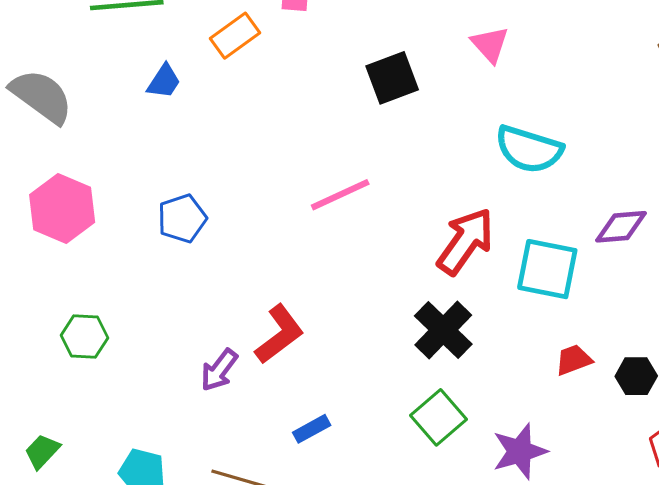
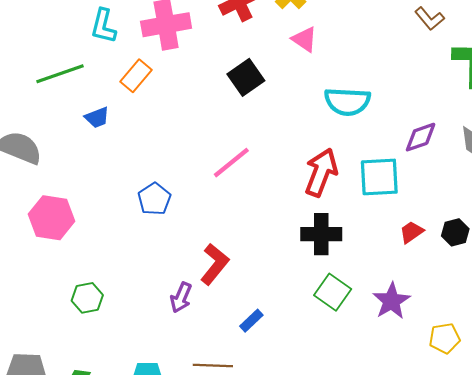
blue trapezoid: (164, 81) -> (97, 118), turned 50
blue pentagon: (182, 218) -> (154, 199), moved
black cross: (443, 330) -> (321, 234), turned -30

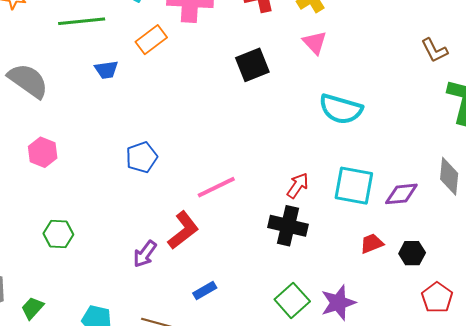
purple diamond: (421, 137) -> (401, 194), moved
pink line: (231, 163) -> (216, 187), moved
red arrow: (321, 172) -> (298, 186), moved, size x0.6
pink hexagon: (51, 218) -> (43, 152), size x0.7
green square: (333, 292) -> (292, 300), moved

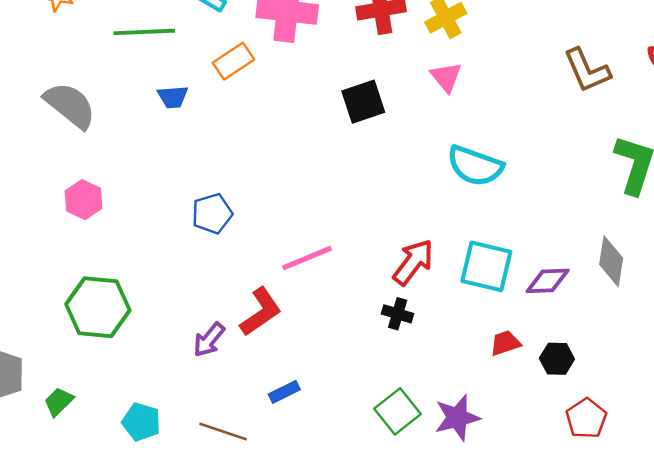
brown L-shape: (434, 50) -> (587, 70), moved, size x1.4
red arrow: (298, 186) -> (413, 262), size x1.4
black cross: (288, 226) -> (398, 314), size x0.6
green hexagon: (58, 234) -> (98, 307), size x1.6

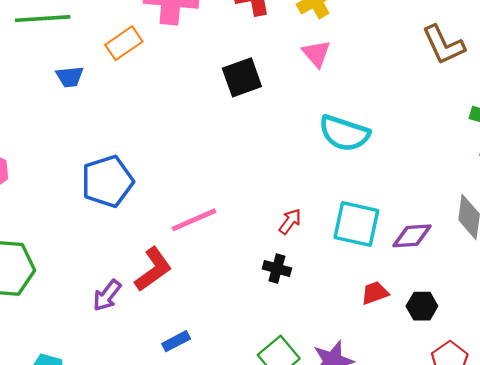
blue pentagon: (212, 214) -> (107, 181), size x1.4
red arrow: (413, 262) -> (290, 221), size x0.6

